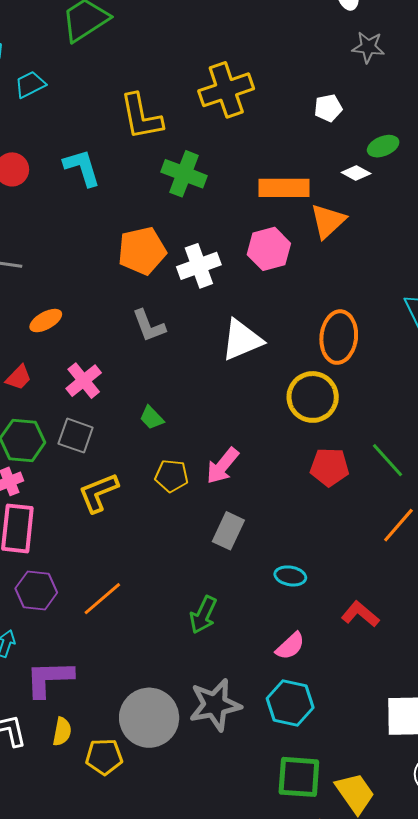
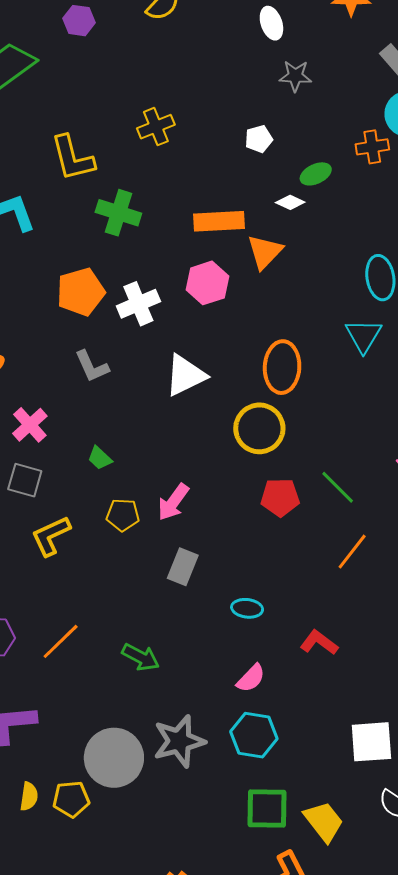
yellow cross: (226, 90) -> (156, 127), size x0.7
green arrow: (203, 615) -> (141, 657), moved, turned -84
yellow semicircle: (62, 732) -> (29, 796), moved

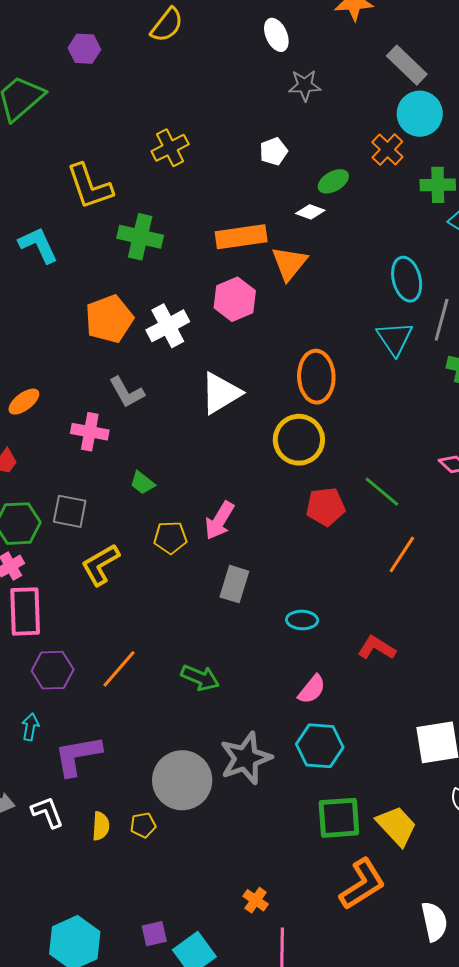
orange cross: (372, 147) -> (387, 150), turned -32
pink cross: (30, 425) -> (90, 432), moved, turned -33
yellow pentagon: (71, 799) -> (143, 825), size x0.7

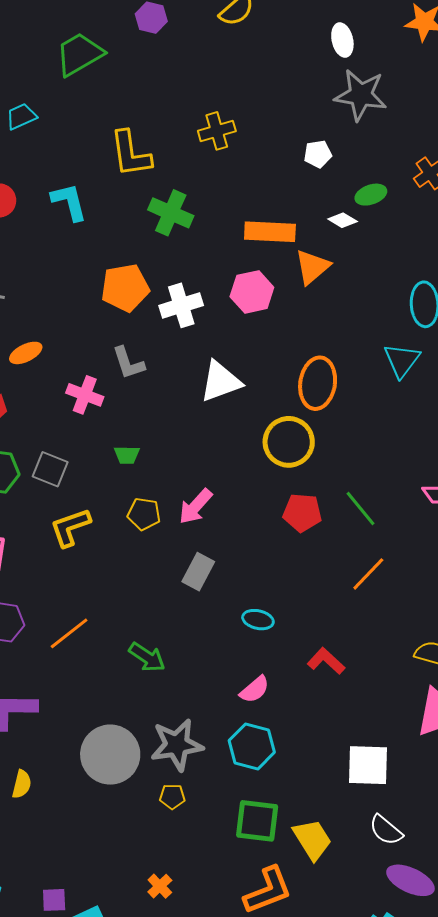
gray star: (305, 85) -> (361, 95), size x1.6
green trapezoid: (142, 483) -> (127, 455), turned -48
yellow pentagon: (143, 825) -> (172, 797), moved

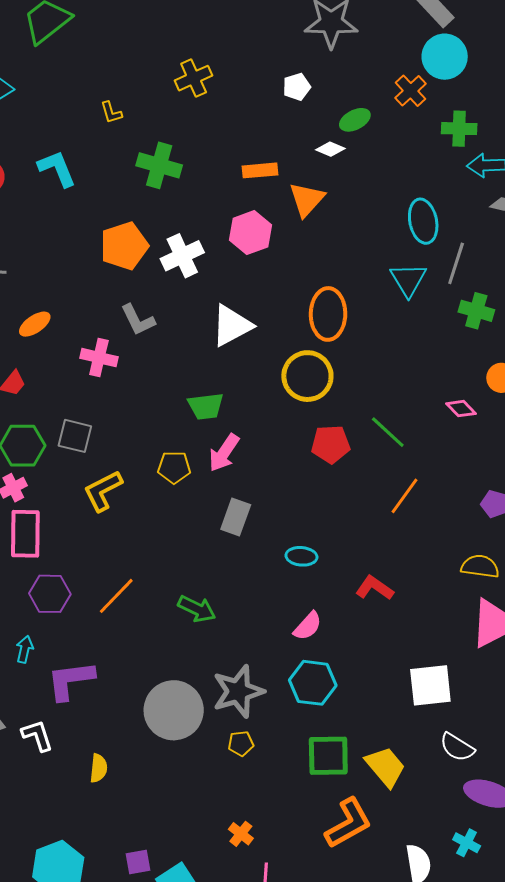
yellow L-shape: (131, 154) -> (111, 112), size x0.5
orange rectangle: (270, 232) -> (260, 170), size x0.7
green trapezoid: (127, 455) -> (206, 406), moved, size x1.4
yellow semicircle: (22, 784) -> (98, 768), moved

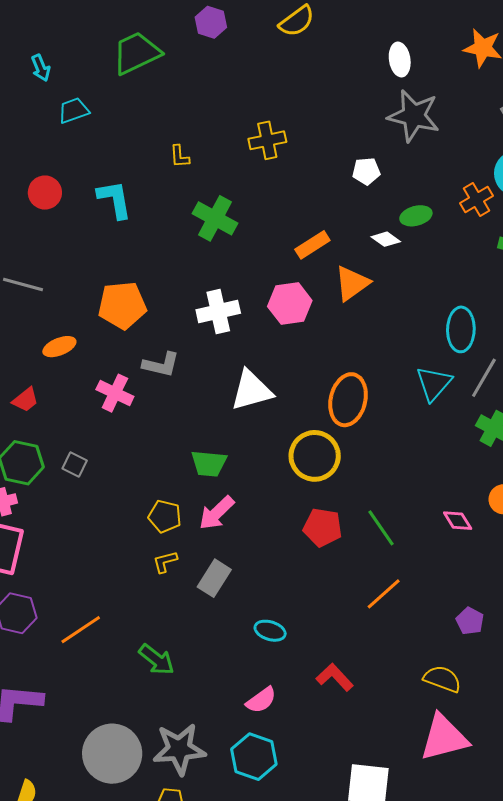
orange rectangle: (260, 170) -> (312, 245), turned -40
orange pentagon: (124, 246) -> (122, 305), moved
gray L-shape: (138, 320) -> (161, 365), turned -63
gray square: (75, 436) -> (75, 464), size x0.7
yellow L-shape: (103, 491) -> (165, 562), moved, size x0.6

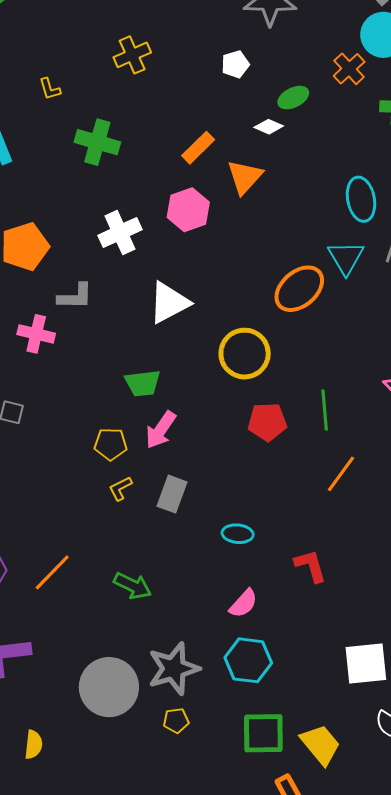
orange ellipse: (348, 400) -> (299, 289), moved, turned 48
green line: (381, 528) -> (325, 410), turned 42
red L-shape: (335, 677) -> (311, 566), turned 39

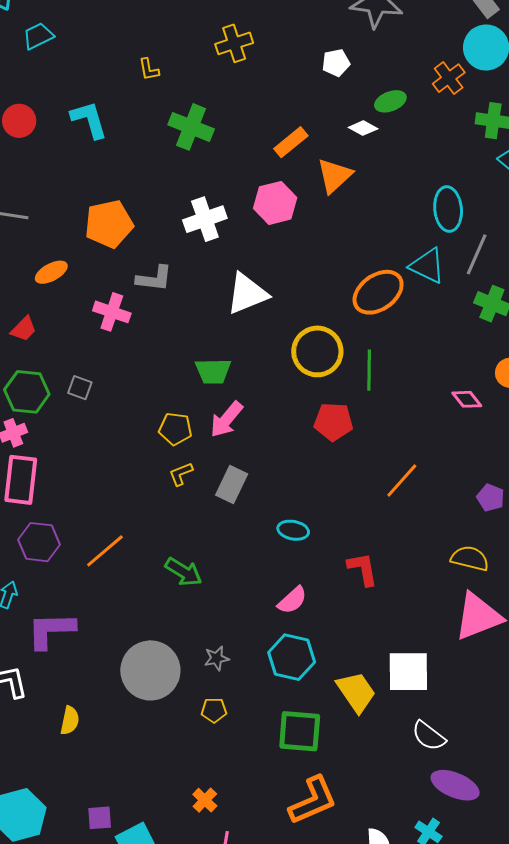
cyan triangle: (346, 258) -> (427, 266), turned -39
green line: (325, 410) -> (369, 370), moved
gray star: (174, 669) -> (217, 658), size x0.5
yellow trapezoid: (321, 745) -> (356, 692), moved

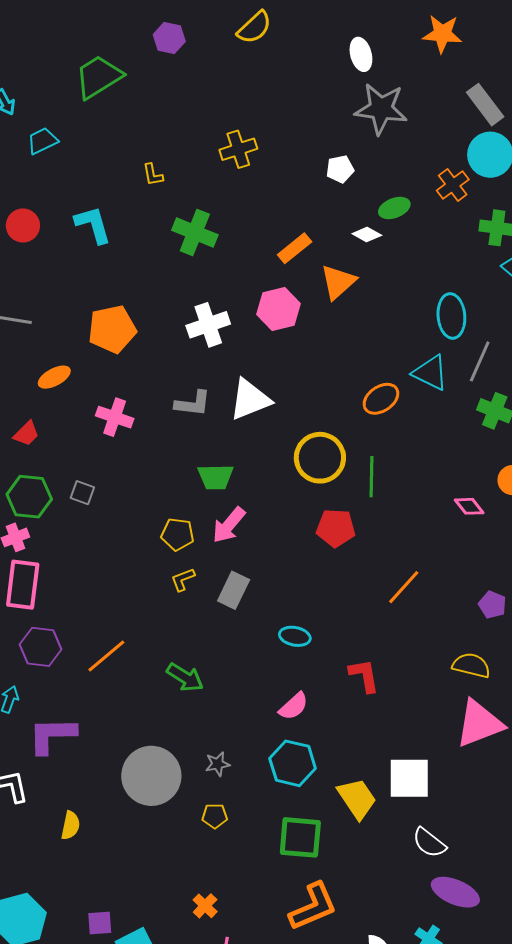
gray L-shape: (154, 278) -> (193, 403), moved
orange ellipse: (378, 292) -> (381, 399), size x0.7

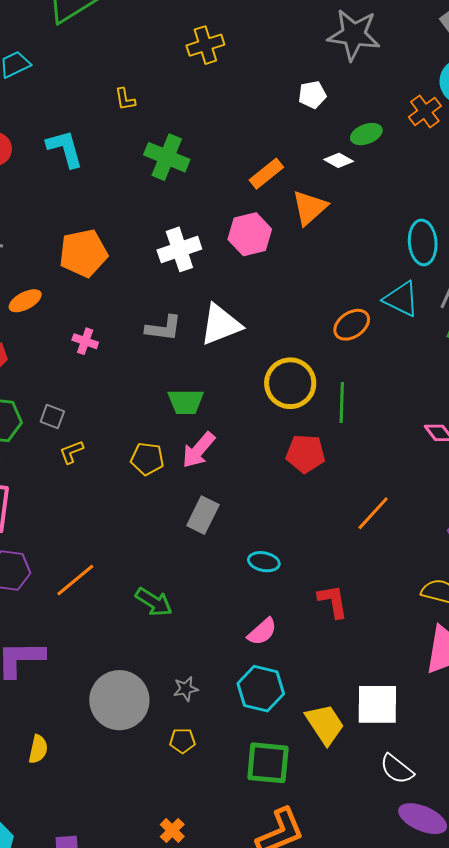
yellow cross: (238, 149) -> (205, 45), moved
pink cross: (115, 417) -> (85, 341), size x0.7
yellow L-shape: (183, 579) -> (71, 452), moved

